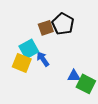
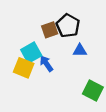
blue triangle: (74, 76) -> (80, 51), moved

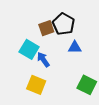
cyan square: (31, 53) -> (29, 49), turned -30
yellow square: (24, 68) -> (36, 85), moved

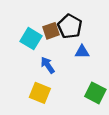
cyan square: (29, 49) -> (31, 39), moved

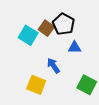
brown square: (51, 31) -> (46, 28), turned -35
blue arrow: (48, 65) -> (53, 66), moved

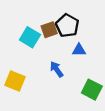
brown square: (46, 28) -> (49, 30), turned 35
yellow square: (36, 85) -> (15, 81), moved

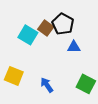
brown square: (49, 30) -> (46, 28), turned -35
blue arrow: (57, 69) -> (47, 85), moved

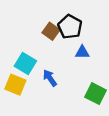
cyan square: (28, 35) -> (25, 63), moved
blue arrow: (47, 85) -> (50, 78), moved

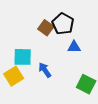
cyan square: (25, 63) -> (23, 57), turned -30
yellow square: (15, 85) -> (14, 76), turned 36

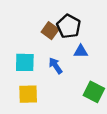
blue arrow: (45, 70) -> (56, 66), moved
yellow square: (14, 76) -> (28, 94), moved, turned 30

